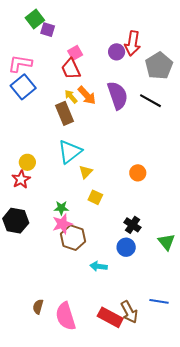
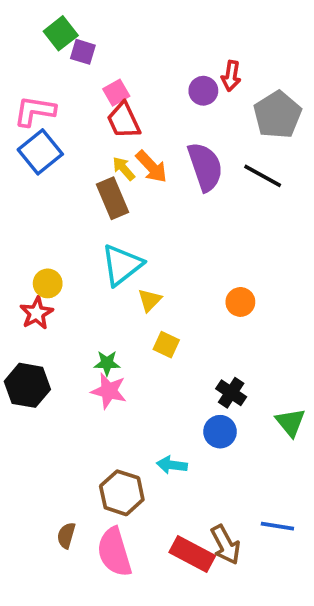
red arrow: (132, 43) -> (231, 76), size x0.7
pink square: (75, 53) -> (116, 93), moved
pink star: (62, 224) -> (109, 391), turned 30
brown hexagon: (73, 238) -> (122, 493), moved

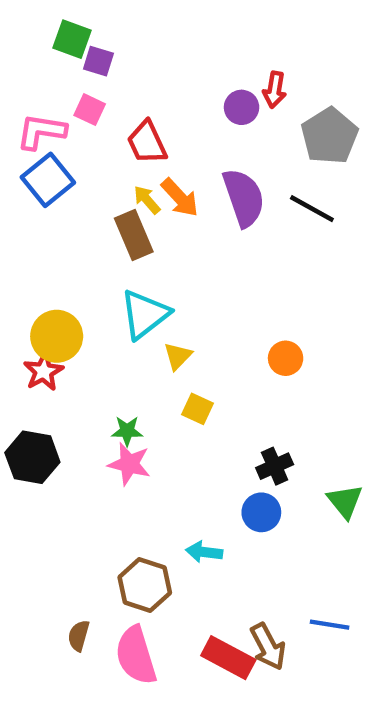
green square: (61, 33) -> (72, 39), turned -32
pink square: (116, 93) -> (90, 110), moved, turned -35
yellow circle: (48, 283) -> (57, 336), size x1.5
black cross: (231, 393) -> (275, 466), turned 32

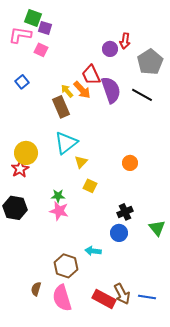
pink L-shape: (41, 132) -> (20, 35), moved
red trapezoid: (147, 143) -> (91, 75), moved
blue square: (48, 180) -> (22, 82), size x0.6
blue line: (330, 625) -> (147, 297), moved

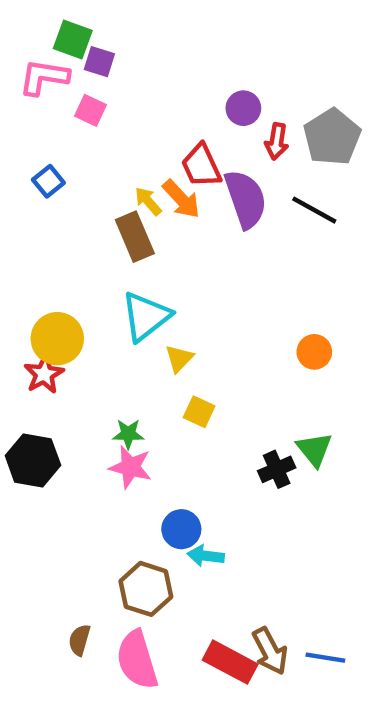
red arrow: (125, 41) -> (277, 141), moved
orange circle: (130, 163) -> (314, 352), moved
green triangle: (157, 228) -> (314, 449), moved
blue circle: (119, 233) -> (181, 529), moved

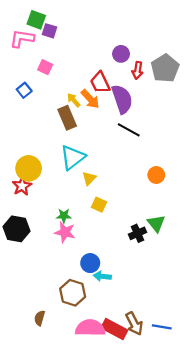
pink square: (91, 110) -> (45, 67), moved
black line: (314, 210) -> (129, 130), moved
pink semicircle: (137, 660) -> (90, 328), moved, turned 108

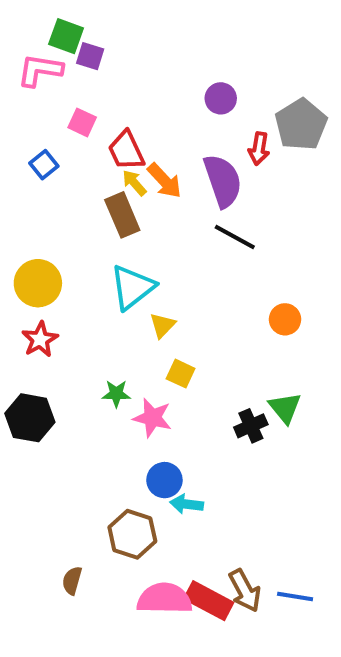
red arrow: (138, 70) -> (259, 149), moved
red trapezoid: (100, 83) -> (126, 151), moved
yellow circle: (29, 168) -> (38, 283), moved
pink star: (65, 232) -> (152, 418), moved

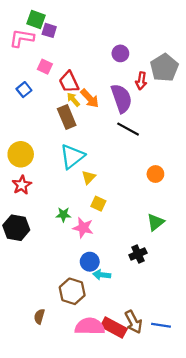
green triangle: (285, 408) -> (155, 222), turned 30
black cross: (251, 426) -> (138, 254), moved

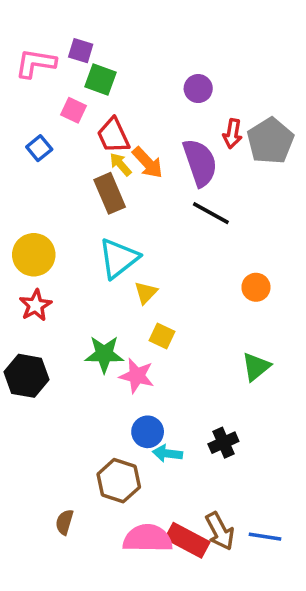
green square: (36, 19) -> (101, 79), moved
gray pentagon: (164, 68) -> (270, 141), moved
green star: (63, 215) -> (104, 354), size x1.5
black cross: (138, 254) -> (223, 443), moved

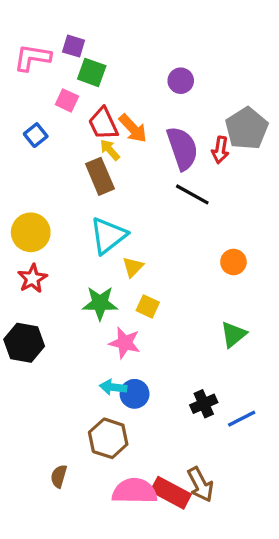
red arrow: (232, 134) -> (220, 150), moved
orange arrow: (148, 163) -> (133, 128), moved
green star: (104, 354) -> (100, 303), moved
cyan arrow: (167, 453) -> (113, 387), moved
blue line: (265, 537) -> (242, 419), moved, turned -36

